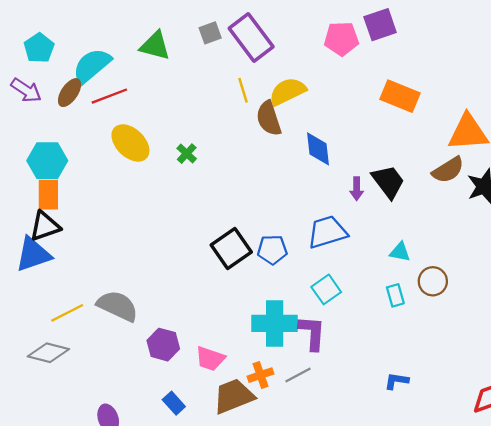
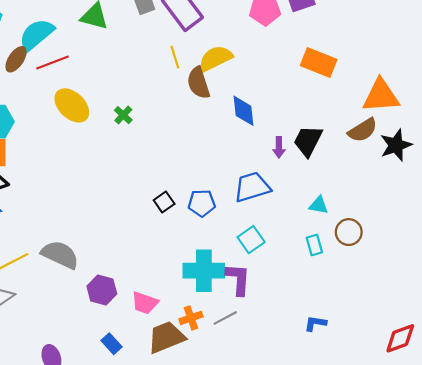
black trapezoid: (388, 182) -> (308, 141), turned -116
black square: (231, 248) -> (164, 202), size x0.6

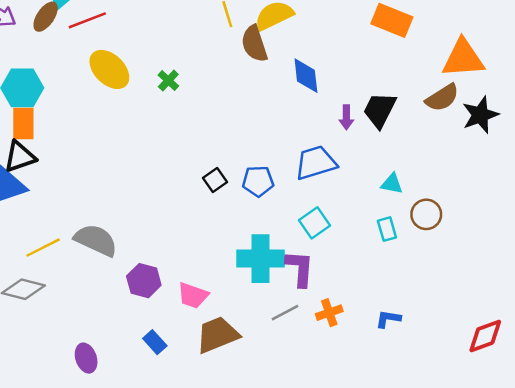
orange cross: (191, 318) -> (329, 313), moved

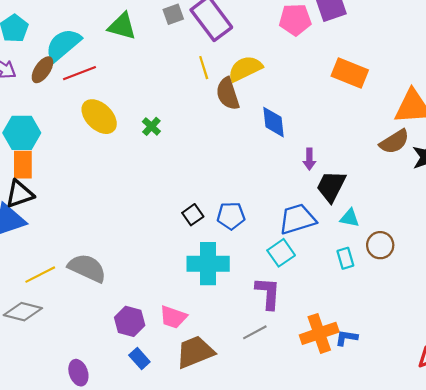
black trapezoid: (380, 110) -> (331, 186), moved
blue trapezoid: (316, 163) -> (297, 219), moved
cyan cross: (260, 259) -> (208, 264), moved
purple hexagon: (144, 281) -> (130, 321), moved
orange cross: (329, 313) -> (319, 333), moved, size x1.6

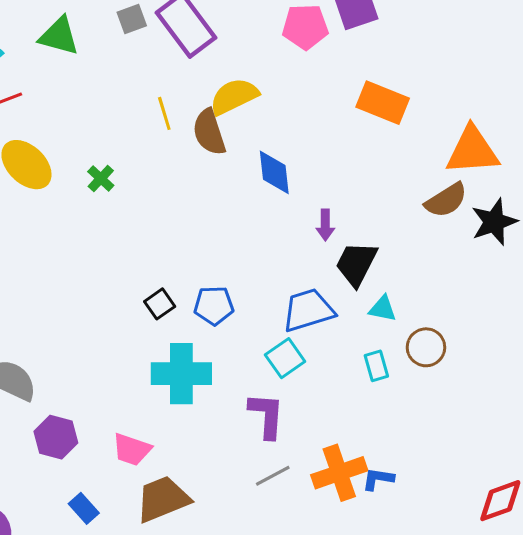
yellow line: (204, 68) -> (164, 113), moved
purple hexagon: (130, 321) -> (56, 437), moved
gray line: (255, 332) -> (273, 476), moved

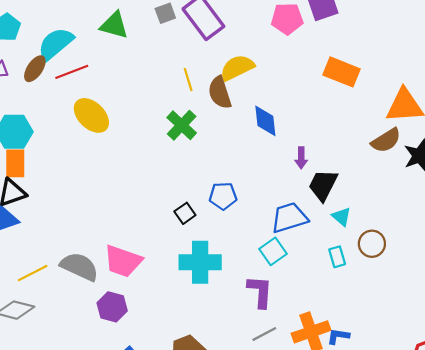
green cross: (101, 179) -> (182, 125), moved, size x1.6
blue pentagon: (214, 306) -> (223, 196), moved
cyan triangle: (383, 309) -> (341, 217), turned 30
pink trapezoid: (132, 450) -> (123, 261), moved, size x1.4

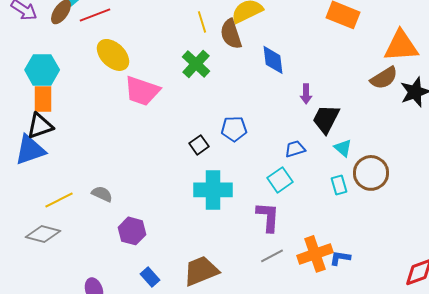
blue trapezoid: (289, 218) -> (295, 149), size x0.6
brown circle: (372, 244) -> (371, 173), size x1.4
pink trapezoid: (123, 261) -> (142, 91), moved
gray semicircle: (79, 267) -> (102, 194), size x0.6

